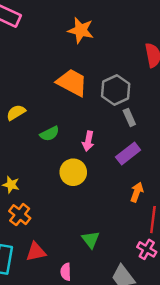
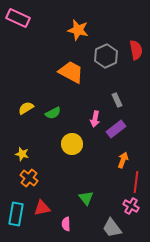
gray hexagon: (116, 90) -> (106, 56), moved
yellow semicircle: (16, 112) -> (26, 108), moved
pink arrow: (88, 141) -> (95, 119), moved

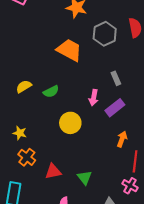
red triangle: (42, 208) -> (53, 171), moved

